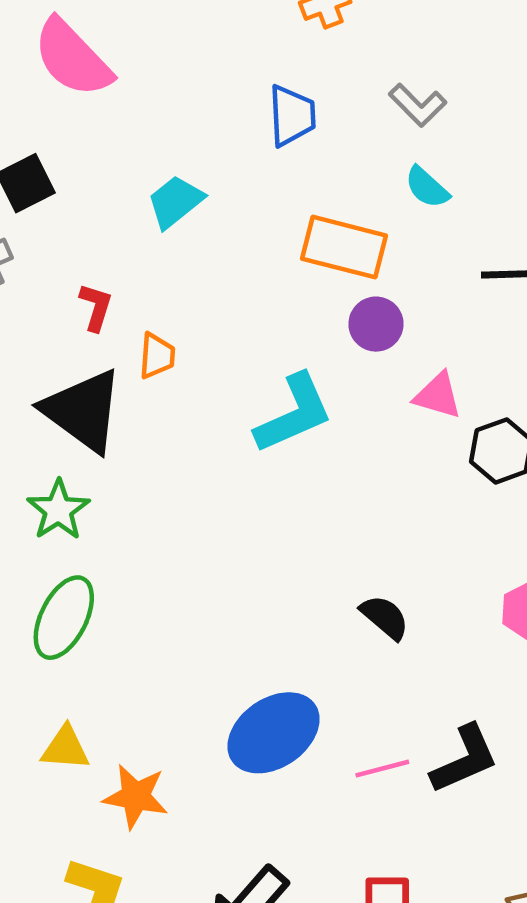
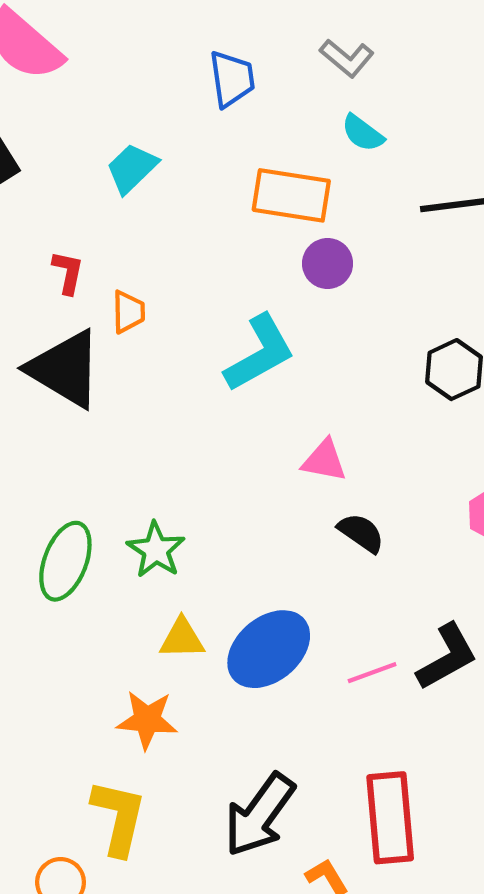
pink triangle: (438, 396) -> (324, 461), moved
green star: (58, 510) -> (156, 550), moved
yellow triangle: (65, 748) -> (182, 639), moved

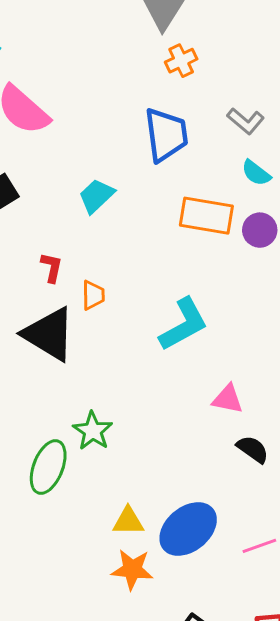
blue trapezoid: (232, 79) -> (166, 135), size x1.4
purple circle: (328, 264) -> (260, 230), moved
green star: (156, 550) -> (93, 431), moved
orange star: (147, 720) -> (132, 569), moved

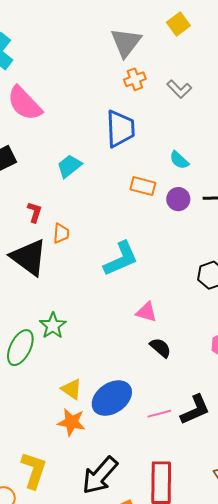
gray L-shape: (246, 121) -> (179, 89), moved
orange rectangle: (206, 216) -> (143, 186), size x0.7
yellow triangle: (128, 521) -> (72, 389), turned 30

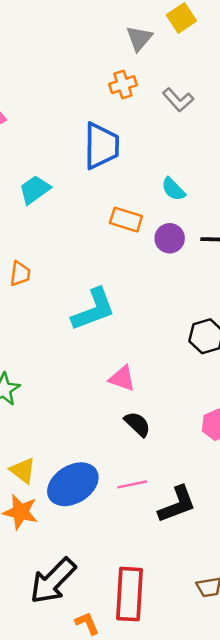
gray triangle: (126, 42) -> (139, 38), moved, size x0.7
pink line: (159, 414) -> (132, 484), moved

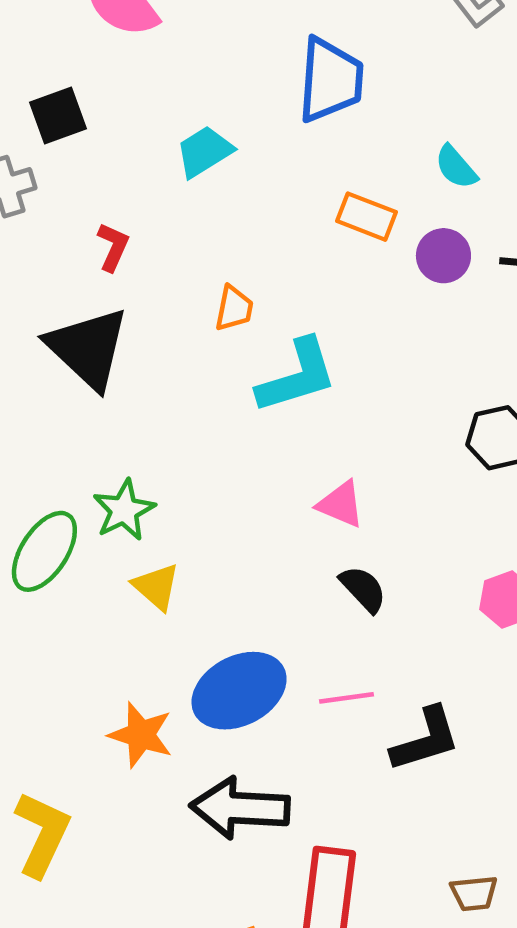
orange trapezoid: (20, 274) -> (234, 308), moved
yellow triangle: (23, 470) -> (156, 587), moved
black arrow: (53, 581) -> (240, 808), moved, turned 45

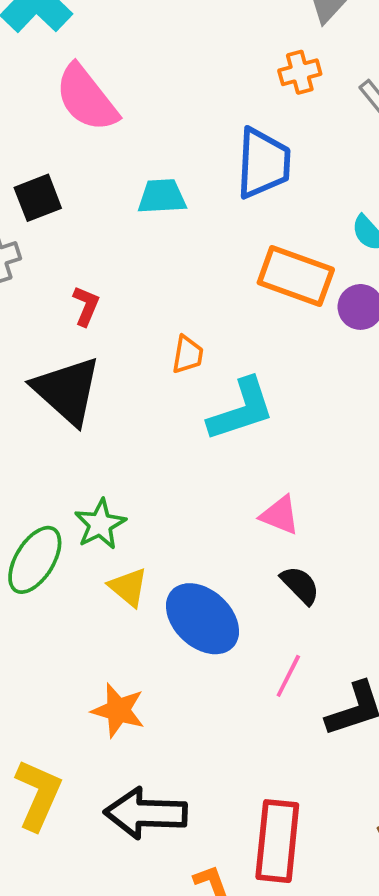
cyan trapezoid: (204, 152) -> (162, 197), moved, turned 30
orange rectangle: (366, 217) -> (296, 276), size x1.5
blue ellipse: (239, 691) -> (202, 619), moved, turned 72
pink line: (347, 698) -> (288, 676), turned -54
black arrow: (240, 808) -> (146, 813), moved

